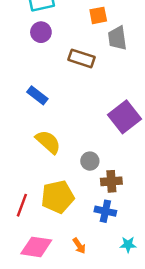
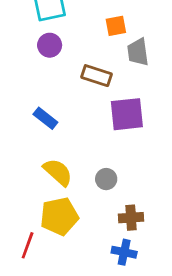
purple square: (124, 117) -> (127, 114), moved, turned 32
gray circle: (90, 161) -> (106, 179), moved
yellow pentagon: (58, 197) -> (59, 216), moved

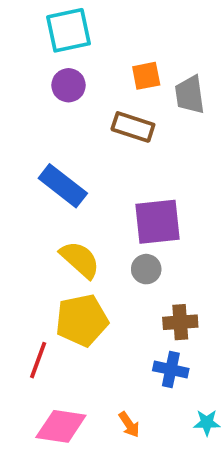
orange square: (116, 26) -> (146, 76), moved
purple square: (127, 114) -> (158, 222), moved
blue rectangle: (45, 118) -> (63, 186), size x1.4

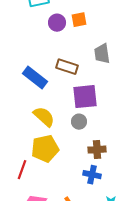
purple circle: (69, 85) -> (57, 23), moved
gray trapezoid: (190, 95) -> (102, 54), moved
brown rectangle: (133, 127) -> (67, 67), moved

